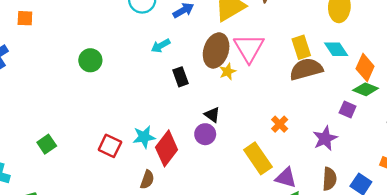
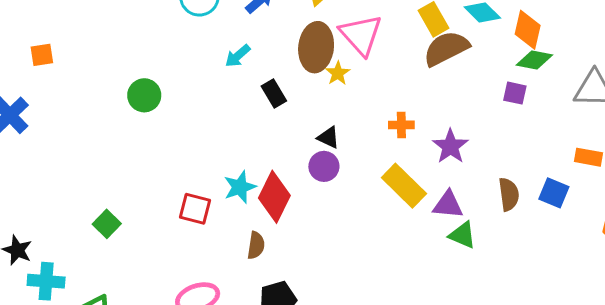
orange cross: (280, 124) -> (401, 125), moved, turned -35
purple star: (325, 138) -> (450, 146), moved

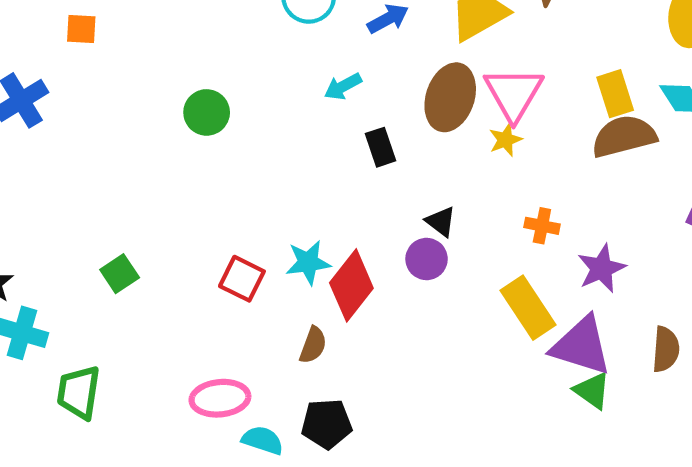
yellow star: (338, 73) -> (505, 140), moved
purple triangle: (448, 205) -> (581, 346), size x1.5

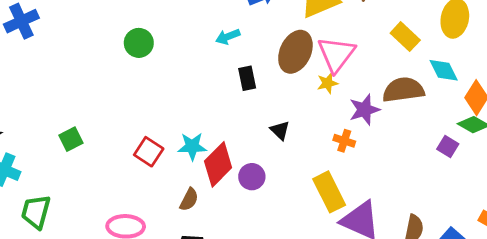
yellow rectangle: (615, 94) -> (405, 37), moved, turned -36
purple circle: (427, 259) -> (252, 177), moved
purple star: (601, 268) -> (364, 110), moved

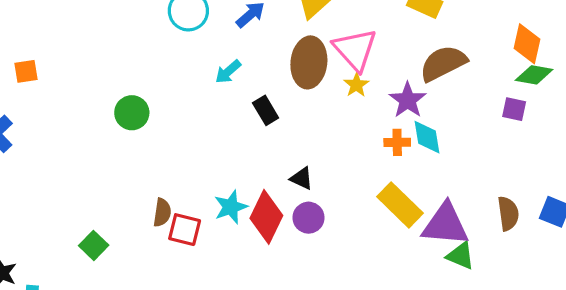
cyan diamond: (444, 70) -> (427, 137), moved, turned 36
black triangle: (280, 130) -> (302, 178), moved
brown semicircle: (189, 200) -> (162, 212), moved

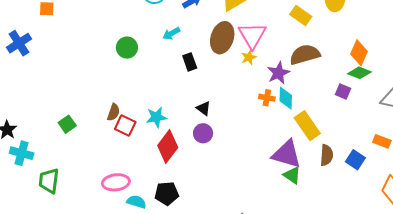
green circle: (132, 113) -> (127, 48), moved
yellow rectangle: (400, 205) -> (307, 126), moved
red diamond: (266, 217) -> (168, 146), moved

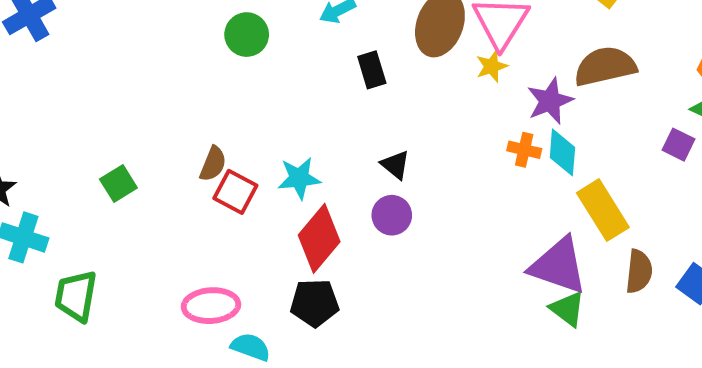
black pentagon: (167, 193) -> (315, 303), moved

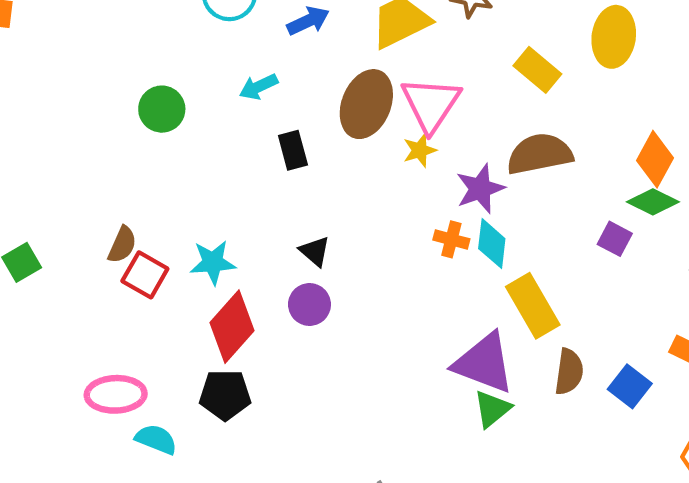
green triangle: (567, 309) -> (492, 409), turned 42

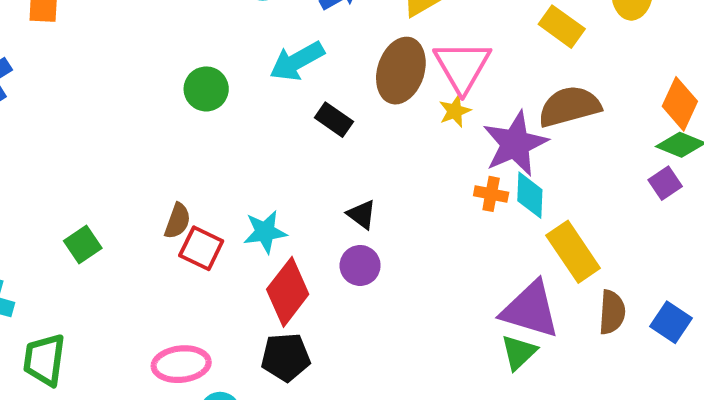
cyan arrow: (259, 87) -> (297, 61), size x1.5
black rectangle: (293, 150) -> (334, 120), turned -36
purple star: (480, 189) -> (515, 144), size x1.4
purple square: (615, 239) -> (665, 183), moved, turned 32
green triangle: (492, 409) -> (519, 352), moved

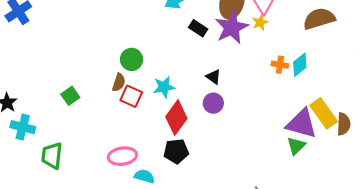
green circle: (206, 89) -> (132, 59), moved
purple star: (515, 144) -> (232, 28), moved
cyan diamond: (530, 195) -> (300, 65), turned 50
yellow rectangle: (573, 252) -> (324, 113), moved

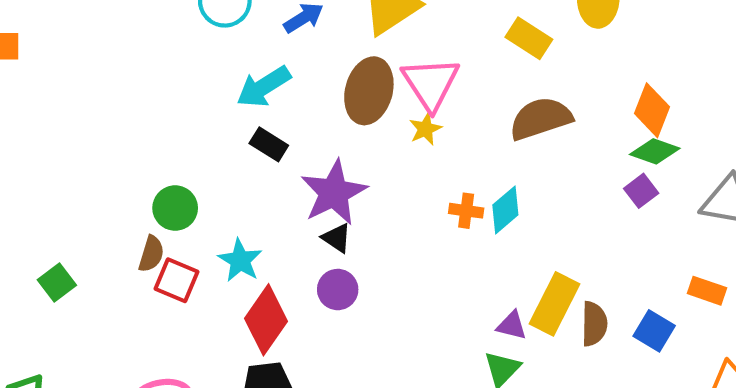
black rectangle: (198, 28) -> (269, 144), moved
purple star: (232, 28) -> (334, 193), moved
cyan star: (164, 87) -> (240, 260), turned -30
yellow rectangle: (324, 113) -> (555, 304), turned 64
purple triangle: (302, 124) -> (512, 325), size x0.5

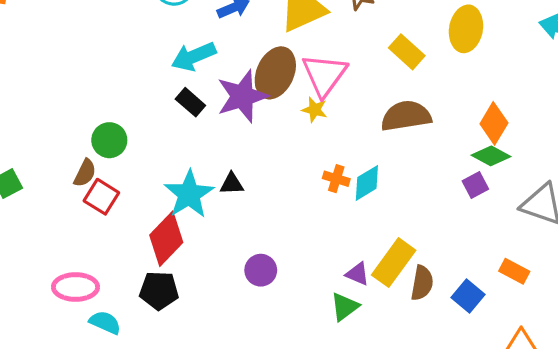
yellow star: (425, 129) -> (315, 110), turned 30
purple star: (334, 193) -> (242, 96), moved
black triangle: (337, 238) -> (232, 184), turned -45
cyan star: (240, 260) -> (189, 194), moved, size x1.4
purple circle: (338, 290) -> (261, 270), moved

